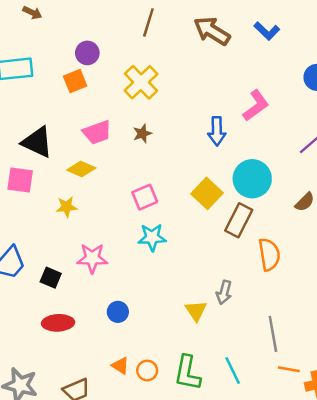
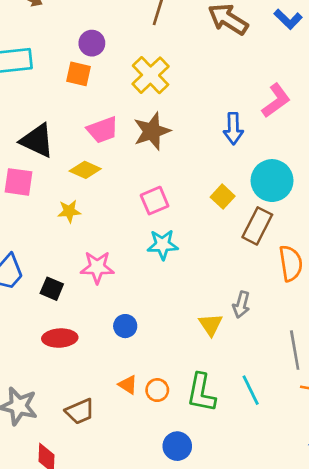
orange square: (75, 81) -> (79, 74), turned 35
brown star: (142, 134) -> (152, 131), size x1.8
yellow square: (207, 193) -> (223, 197), size x0.7

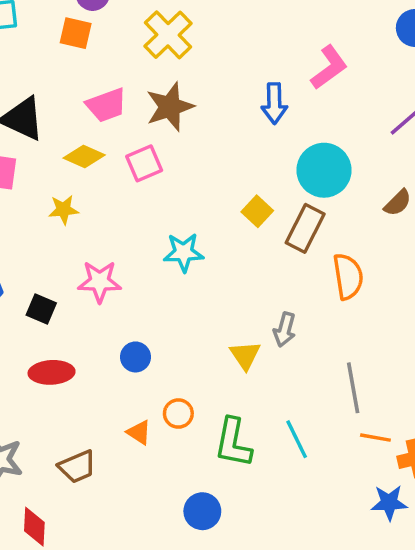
yellow square: (223, 197) -> (257, 211), moved
pink square: (155, 201) -> (144, 163), moved
orange circle: (157, 390) -> (178, 414), moved

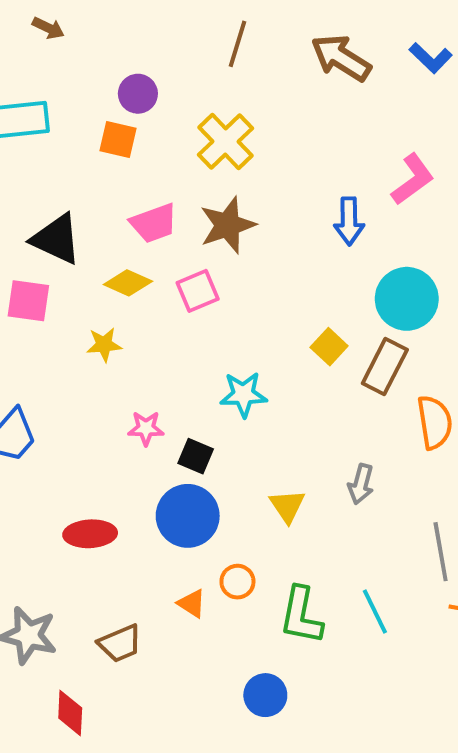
pink star: (100, 282) -> (146, 428), size x0.7
black square: (41, 309) -> (196, 456), moved
yellow triangle: (245, 355) -> (287, 506), moved
blue circle: (135, 357) -> (188, 516), size x1.8

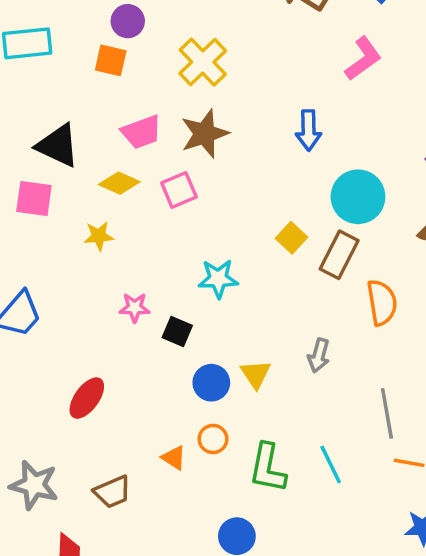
pink L-shape: (413, 179) -> (363, 59), moved
blue circle: (188, 516) -> (211, 383), moved, size x0.7
red ellipse: (90, 534) -> (87, 398), turned -51

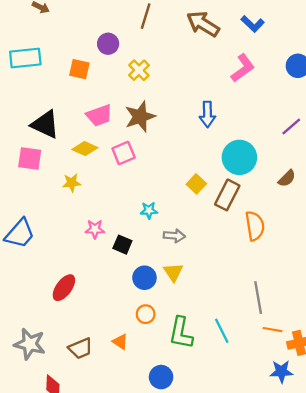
purple circle: (128, 21) -> (108, 44), moved
yellow cross: (203, 62) -> (139, 70), size x0.7
cyan star: (218, 279) -> (149, 210), size x0.7
gray arrow: (319, 355) -> (174, 236), moved, turned -100
orange triangle: (174, 458) -> (120, 342), moved

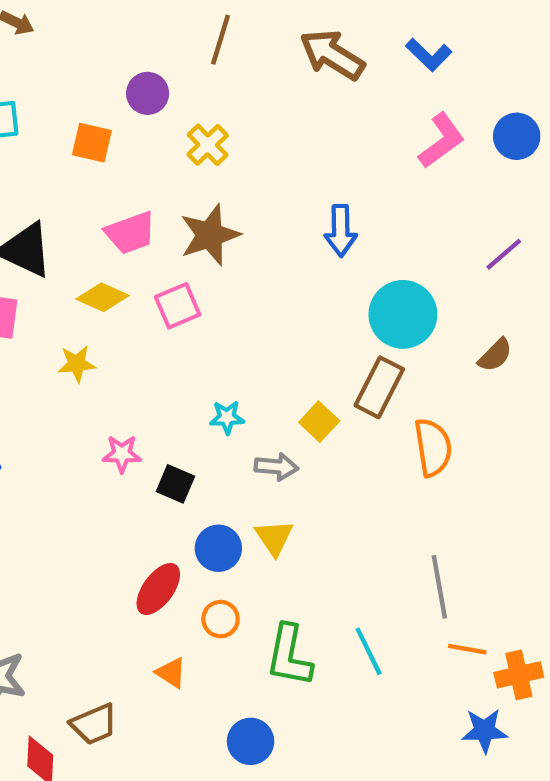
pink L-shape: (243, 68) -> (442, 141), moved
yellow square: (196, 184) -> (319, 422), moved
red ellipse: (64, 288) -> (158, 589), moved
brown trapezoid: (80, 348) -> (94, 724), moved

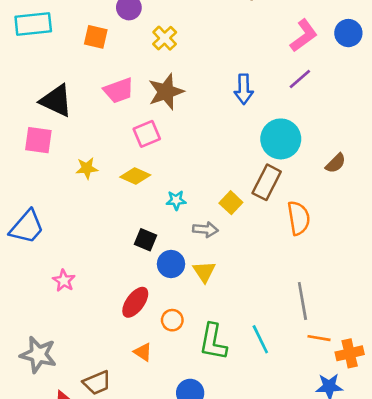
purple line: (504, 254) -> (300, 79), moved
yellow diamond: (103, 297) -> (135, 176), moved
pink star: (122, 454) -> (64, 281), moved, turned 30
blue circle: (218, 548) -> (171, 264), moved

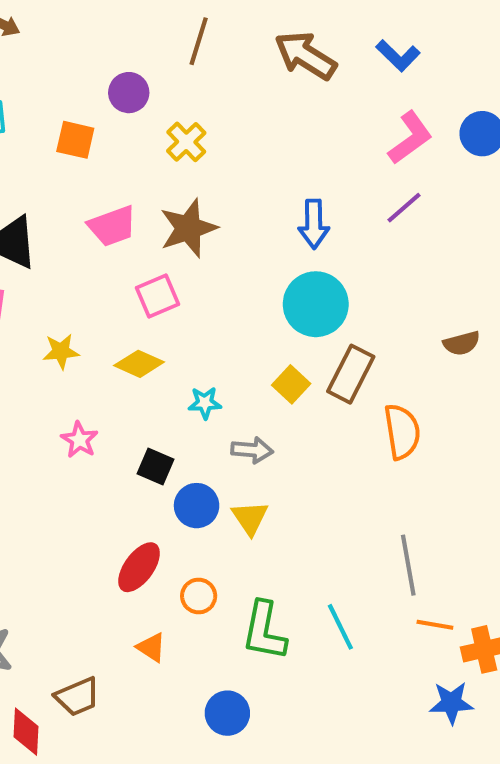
cyan circle: (281, 139) -> (316, 304), moved
brown semicircle: (336, 163) -> (462, 343), turned 30
yellow square: (231, 203) -> (291, 384), moved
pink star: (64, 281) -> (79, 440), moved

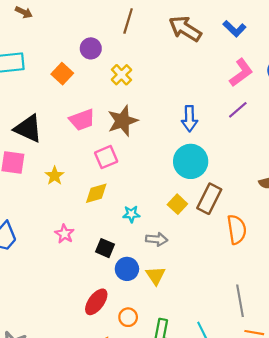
orange square: (75, 140) -> (62, 74), turned 30
yellow star: (61, 351) -> (55, 176), moved, turned -30
yellow diamond: (139, 364) -> (96, 193), turned -40

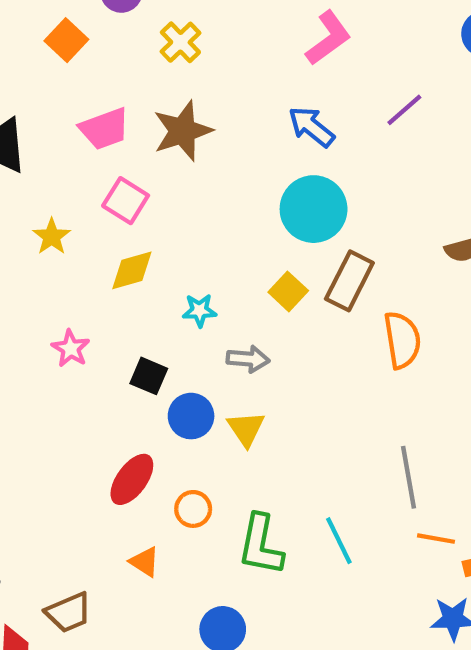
pink L-shape: (241, 73) -> (328, 38), moved
blue arrow: (190, 119) -> (311, 127), turned 130
pink square: (106, 157) -> (126, 201), moved, turned -35

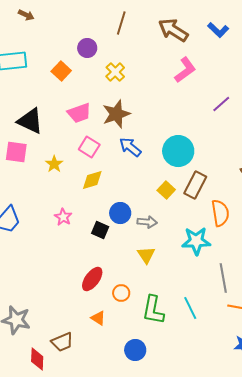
blue arrow: (311, 127) -> (130, 147), moved
cyan star: (199, 310) -> (196, 241), moved, size x1.8
blue circle: (191, 416) -> (120, 213), moved

